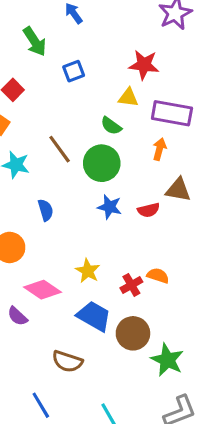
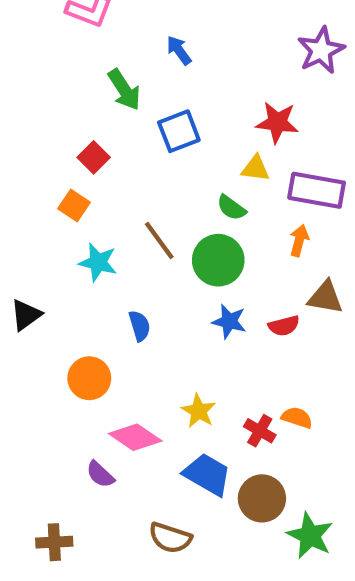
blue square: (74, 71) -> (179, 131), size x1.4
red cross: (131, 285) -> (260, 431), turned -30

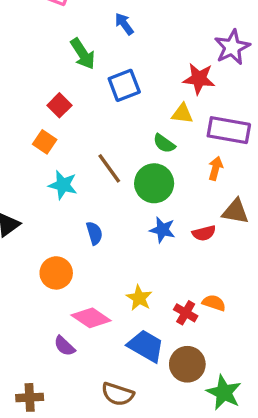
purple star: (321, 50) -> (232, 47), moved

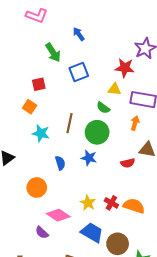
red square: (59, 105) -> (39, 84), turned 32
brown line: (109, 168) -> (69, 123), turned 48
blue star: (162, 230) -> (89, 158), moved
orange semicircle: (214, 303) -> (134, 206), size x1.5
red cross: (186, 313) -> (111, 203), moved

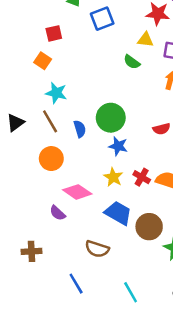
brown line: (69, 123) -> (50, 121), moved, turned -42
green circle: (97, 132) -> (111, 118), moved
blue star: (89, 158) -> (118, 146), moved

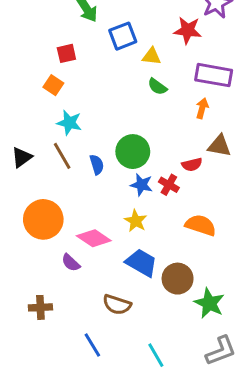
yellow triangle: (145, 40) -> (152, 56), moved
orange circle: (51, 159) -> (43, 219), moved, size x1.4
red cross: (142, 177) -> (169, 185), moved

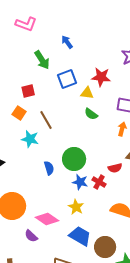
red star: (188, 30) -> (101, 77), moved
brown line: (62, 156) -> (46, 120), moved

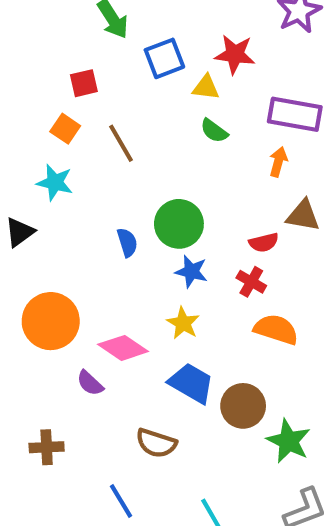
cyan star: (30, 139) -> (55, 183), moved
red cross: (99, 182) -> (251, 282), moved

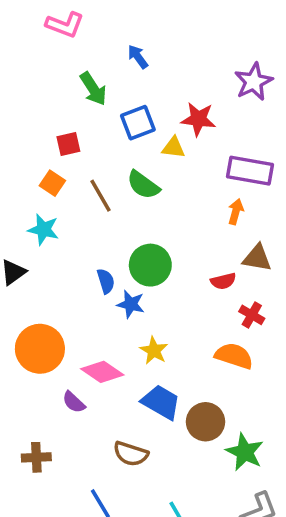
green semicircle: (214, 131) -> (143, 185), moved, size x1.4
blue star: (191, 271) -> (131, 304), moved
red cross: (251, 282) -> (252, 315), moved

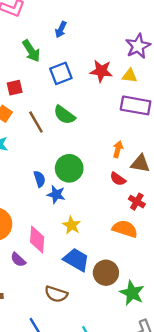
blue arrow: (138, 57) -> (61, 29), turned -119
yellow triangle: (173, 148) -> (130, 76), moved
orange arrow: (236, 212) -> (118, 149), moved
red semicircle: (223, 281) -> (118, 179), turned 49
pink diamond: (102, 372) -> (37, 240), turned 60

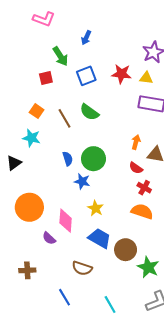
red square: (15, 88) -> (46, 78), moved
blue semicircle: (39, 179) -> (68, 159), moved
red cross: (137, 202) -> (144, 188), moved

